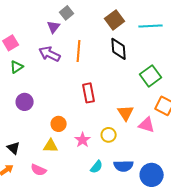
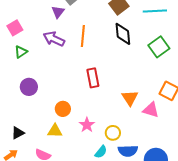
green square: (151, 76) -> (159, 47), moved
yellow circle: (109, 135) -> (113, 133), moved
black triangle: (14, 148) -> (18, 133), turned 48

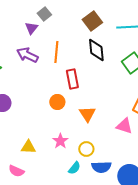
red rectangle: (93, 78) -> (72, 79), moved
orange triangle: (130, 98) -> (87, 114), moved
orange circle: (63, 109) -> (57, 102), moved

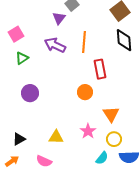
orange triangle: (87, 114) -> (111, 114), moved

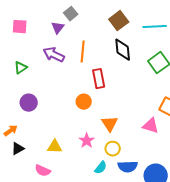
pink square: (16, 34) -> (20, 27), moved, turned 35
orange arrow: (12, 161) -> (11, 131), moved

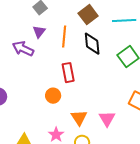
purple triangle: (58, 28) -> (39, 32), moved
orange line: (83, 52) -> (64, 37), moved
pink triangle: (151, 126) -> (107, 119), moved, turned 42

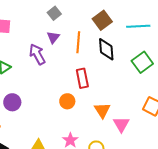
purple arrow: (23, 49) -> (37, 54), turned 35
orange triangle: (79, 118) -> (102, 110), moved

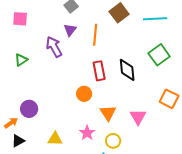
black diamond: (106, 49) -> (127, 70), moved
purple circle: (12, 102) -> (29, 109), moved
orange triangle: (102, 110) -> (108, 113), moved

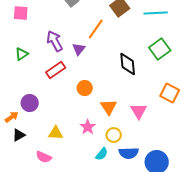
purple triangle: (70, 30) -> (79, 49), moved
orange line: (95, 35) -> (96, 29), turned 30
red rectangle: (99, 71) -> (56, 70), moved, turned 66

